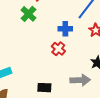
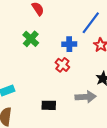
green cross: (29, 14) -> (31, 39), moved

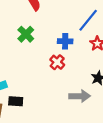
black rectangle: (49, 105) -> (16, 101), moved

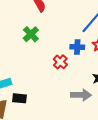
blue cross: (65, 41) -> (77, 47), moved

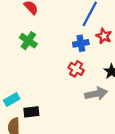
red cross: (60, 62) -> (76, 69), moved

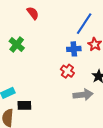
green cross: (28, 41) -> (17, 45), moved

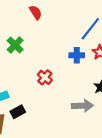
red cross: (67, 71) -> (45, 77), moved
black rectangle: (24, 105) -> (18, 112), turned -32

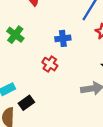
blue cross: (77, 55) -> (63, 38), moved

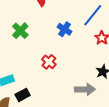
blue cross: (63, 38) -> (65, 29), moved, turned 32

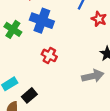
blue cross: (65, 29) -> (42, 21), moved, size x1.5

